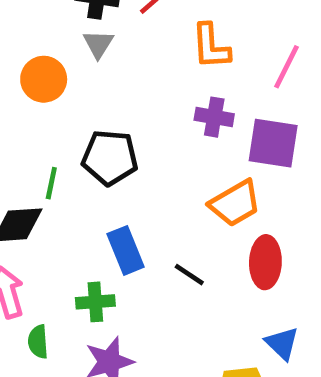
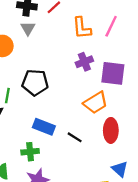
pink line: (287, 67) -> (111, 26), moved
purple cross: (214, 117) -> (84, 62), turned -30
blue rectangle: (126, 250) -> (44, 127), turned -45

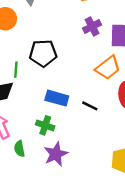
green cross: (30, 152) -> (45, 125), turned 30

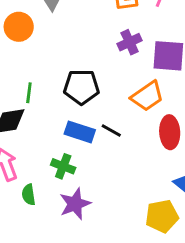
black pentagon: (43, 53) -> (81, 87), moved
black line: (90, 106) -> (111, 130), moved

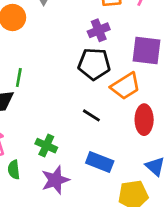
purple cross: (130, 42) -> (99, 30), moved
black pentagon: (81, 87) -> (94, 64), moved
blue rectangle: (80, 132) -> (100, 162), moved

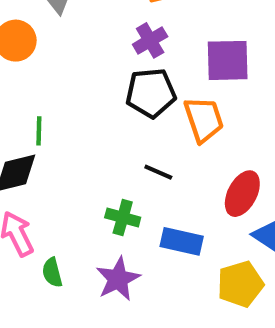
orange trapezoid: (126, 86) -> (204, 119), turned -68
red ellipse: (144, 120) -> (242, 194), moved, turned 36
green cross: (46, 146) -> (123, 217), moved

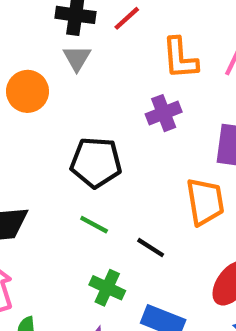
black pentagon: (151, 93) -> (96, 162), moved
green line: (39, 131) -> (94, 225), moved, turned -72

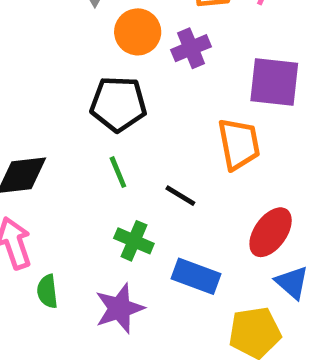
orange circle: (28, 91) -> (138, 32), moved
green line: (94, 225) -> (118, 172), turned 40

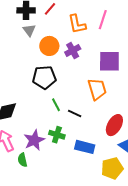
green line: (118, 172) -> (56, 105), moved
purple star: (120, 308) -> (34, 140), moved

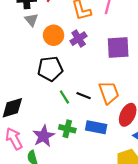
orange trapezoid: (97, 89) -> (109, 93), moved
black line: (75, 114) -> (84, 96), moved
blue rectangle: (85, 147) -> (96, 127), moved

